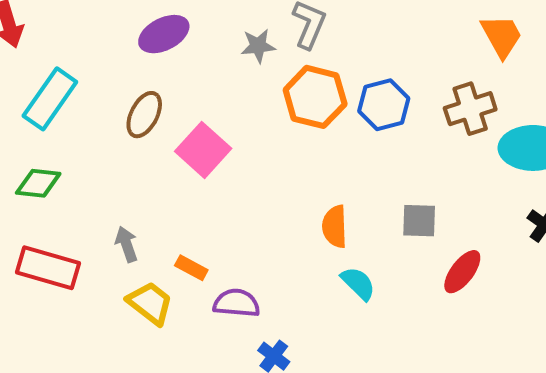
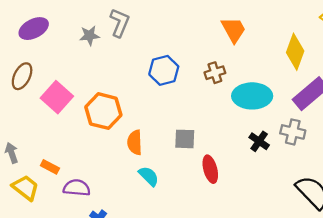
orange hexagon: (315, 97) -> (103, 111), moved
brown cross: (470, 109) -> (215, 73), size x0.7
red ellipse: (462, 272) -> (210, 169), turned -52

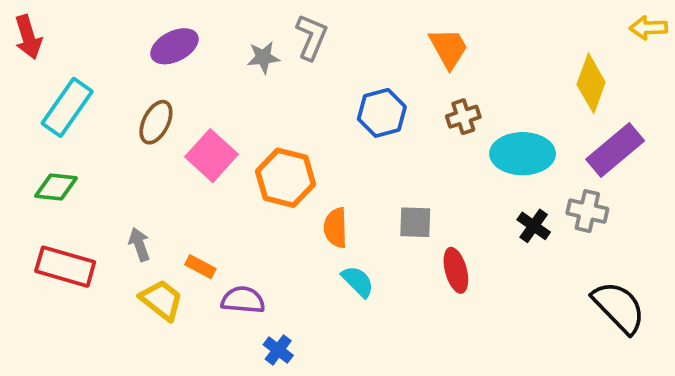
orange trapezoid: (234, 30) -> (448, 48), moved

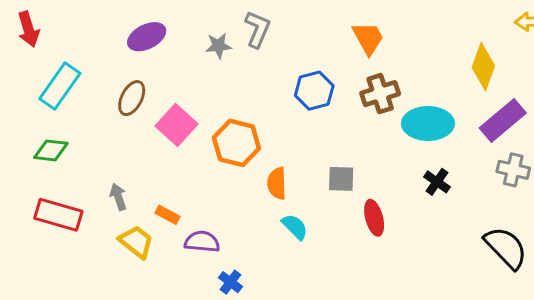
brown cross: (463, 117) -> (380, 94), size x1.4
gray cross: (587, 211) -> (513, 170), moved

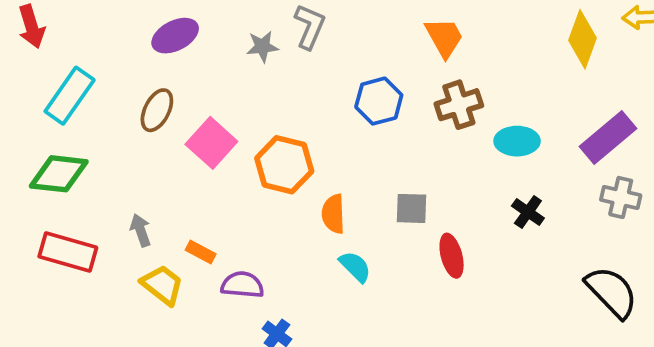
yellow diamond: (483, 67) -> (582, 39), moved
cyan ellipse: (428, 123) -> (517, 141), size x0.7
green diamond: (51, 150) -> (59, 174), size x1.4

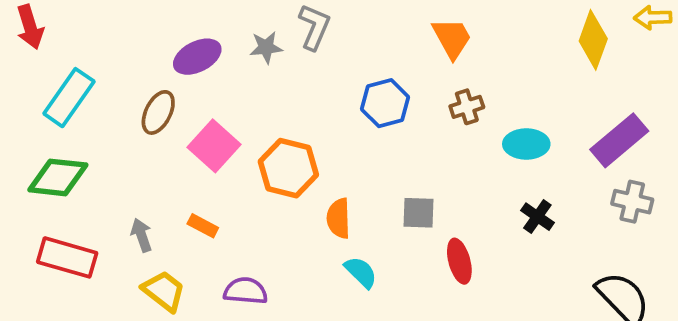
purple ellipse: (175, 36) -> (197, 57), moved
brown cross: (459, 105) -> (467, 107), size x0.7
orange rectangle: (201, 252) -> (203, 226), moved

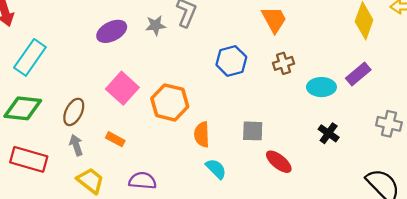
brown ellipse: (158, 112) -> (74, 112), moved
purple rectangle: (619, 140) -> (358, 74), moved, size x0.7
red ellipse: (459, 261) -> (279, 162), turned -36

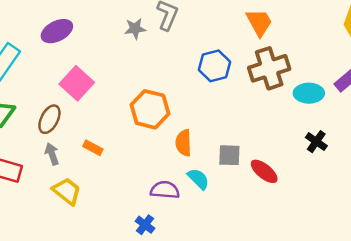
purple ellipse: (112, 31) -> (57, 31), moved
brown cross: (284, 63) -> (269, 68), size x1.8
pink square: (122, 88) -> (77, 83), moved
gray square: (253, 131) -> (229, 155), moved
purple semicircle: (142, 181) -> (165, 190), moved

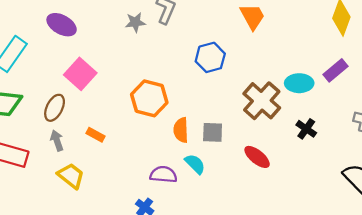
purple ellipse: (57, 31) -> (62, 25), turned 56
brown cross: (269, 68) -> (262, 101), moved, turned -30
gray square: (229, 155) -> (213, 132), moved

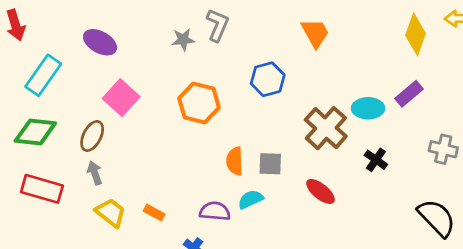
orange hexagon: (149, 98) -> (199, 103), moved
orange rectangle: (95, 135) -> (154, 213), moved
cyan semicircle: (195, 164) -> (251, 199), turned -70

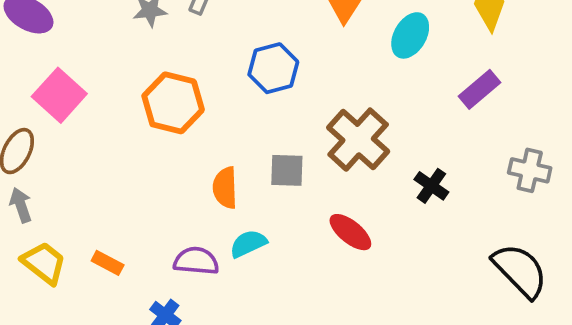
cyan ellipse: (368, 108) -> (410, 35), moved, turned -60
gray square: (270, 164) -> (287, 170), moved

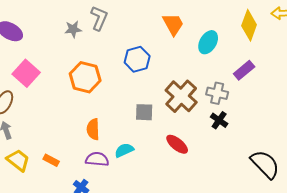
gray cross: (530, 170) -> (217, 93), moved
orange semicircle: (225, 188) -> (93, 129), moved

